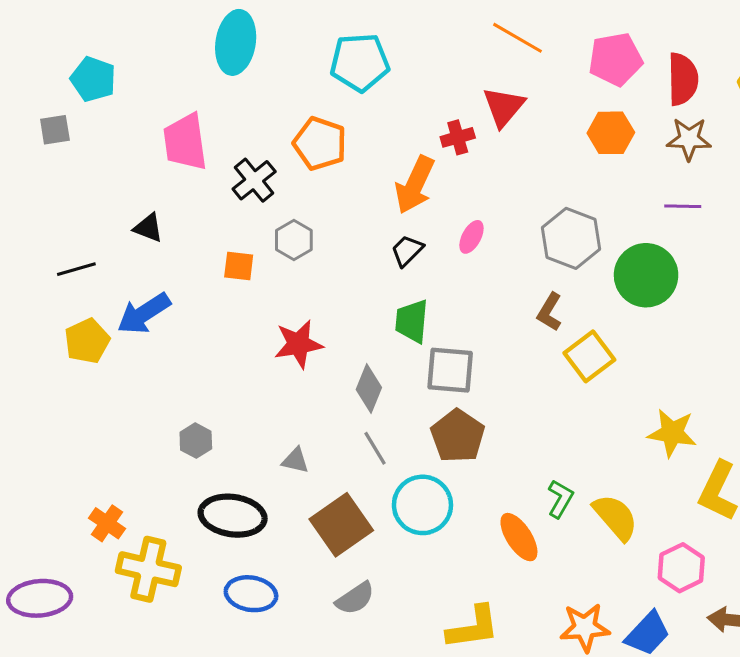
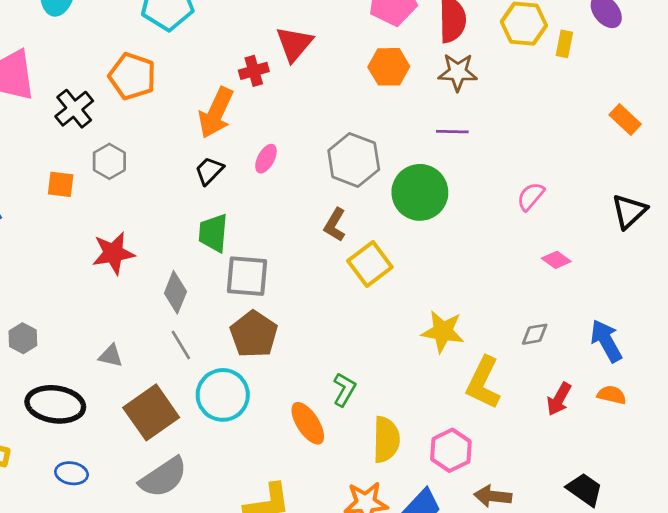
yellow semicircle: (615, 517) -> (386, 439), moved, turned 42
blue ellipse: (251, 594) -> (72, 473), size x0.7
gray semicircle: (355, 598) -> (163, 477), size x1.4

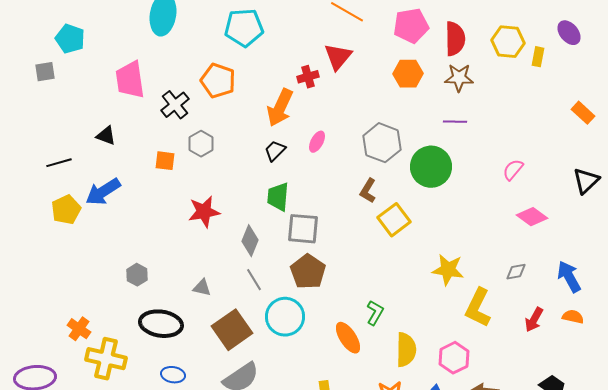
pink diamond: (556, 260) -> (532, 217), size x1.4

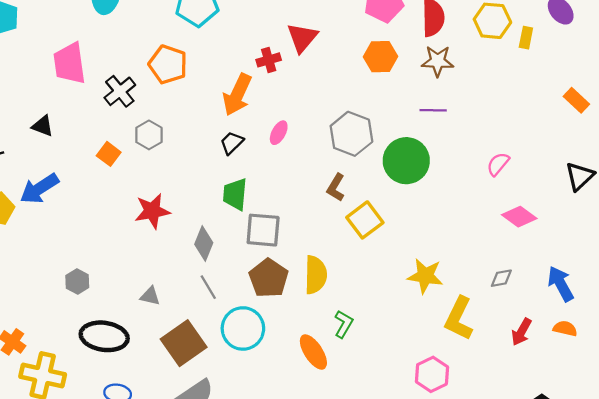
orange square: (165, 161) -> (109, 154), turned 30
yellow semicircle: (406, 350) -> (316, 275), moved

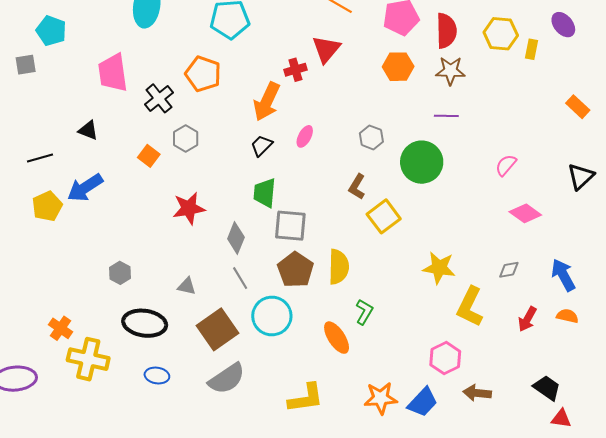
gray hexagon: (351, 134) -> (371, 137), size x0.6

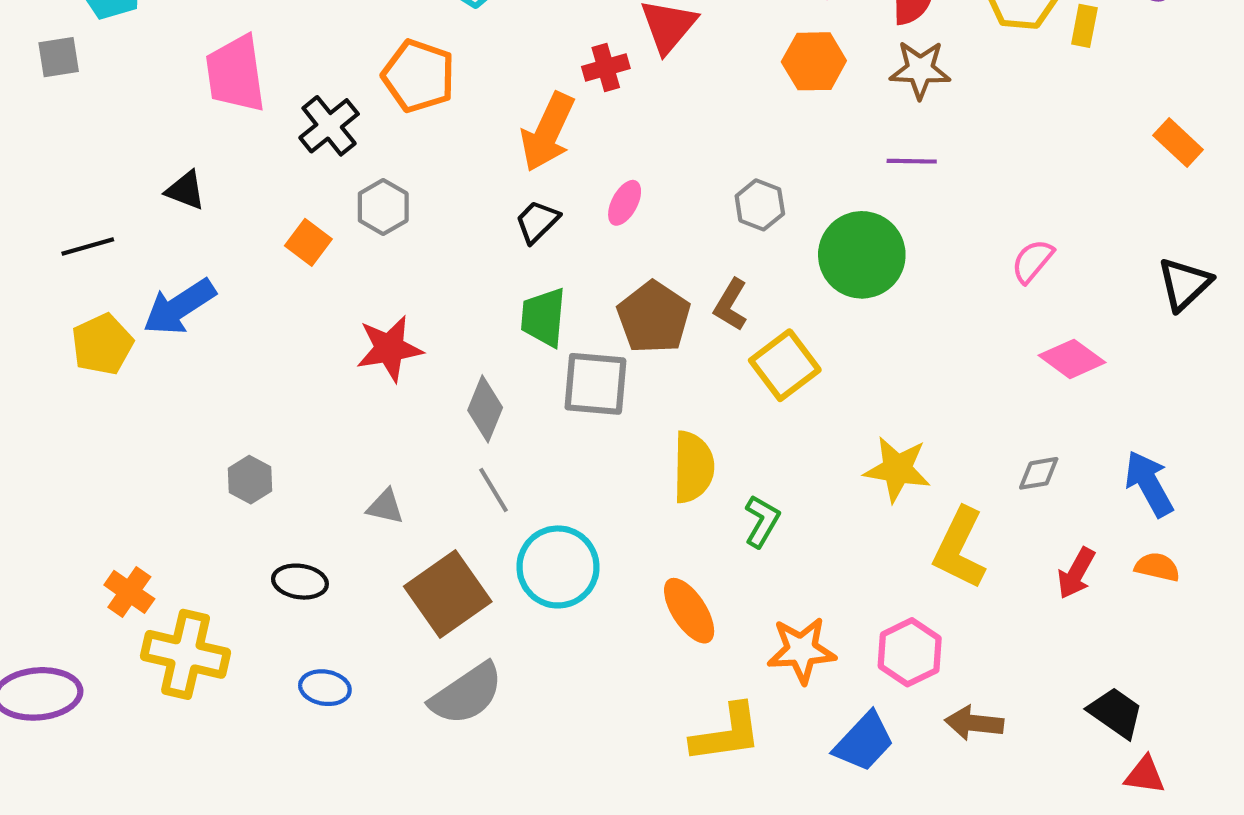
brown pentagon: (295, 270) -> (654, 317), moved
green L-shape: (364, 312) -> (762, 521), moved
black ellipse: (145, 323) -> (300, 582), size x0.6
yellow L-shape: (306, 398) -> (727, 733), moved
orange star: (381, 398) -> (801, 650), moved

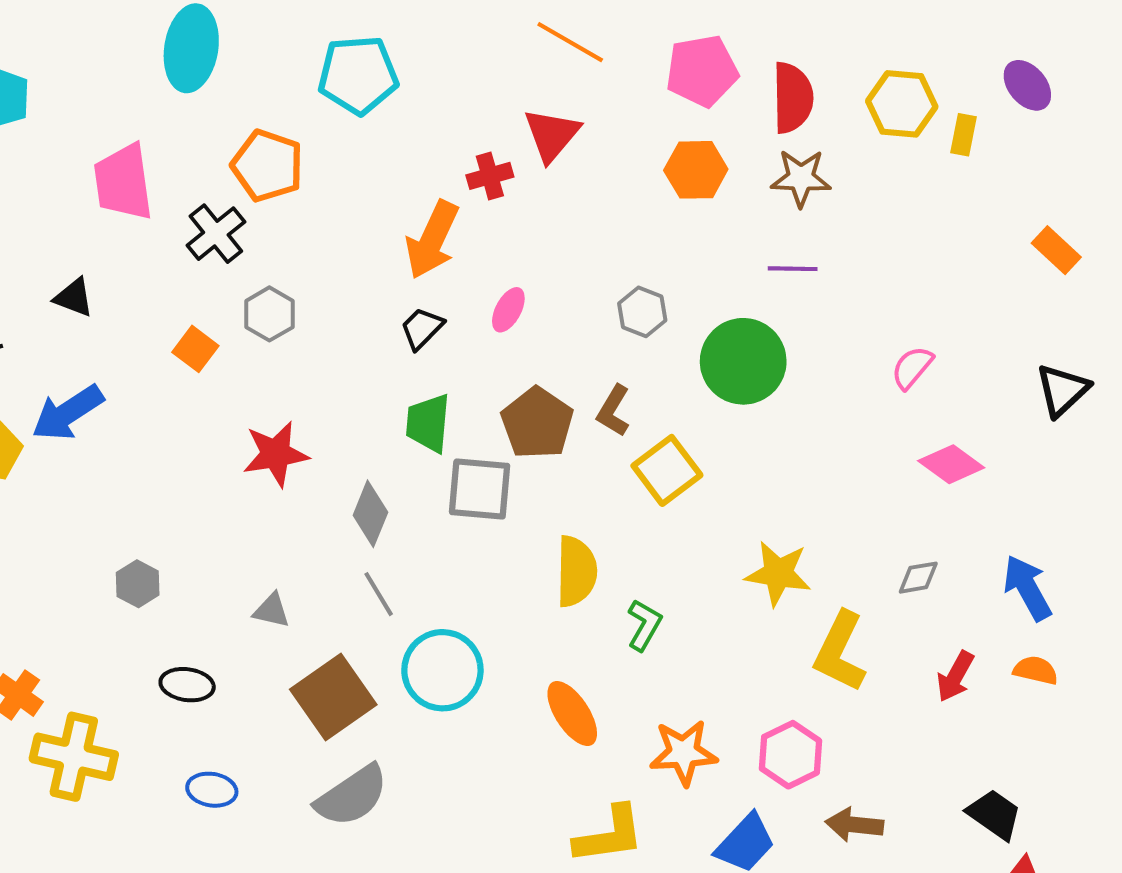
orange pentagon: (419, 76) -> (267, 166), moved

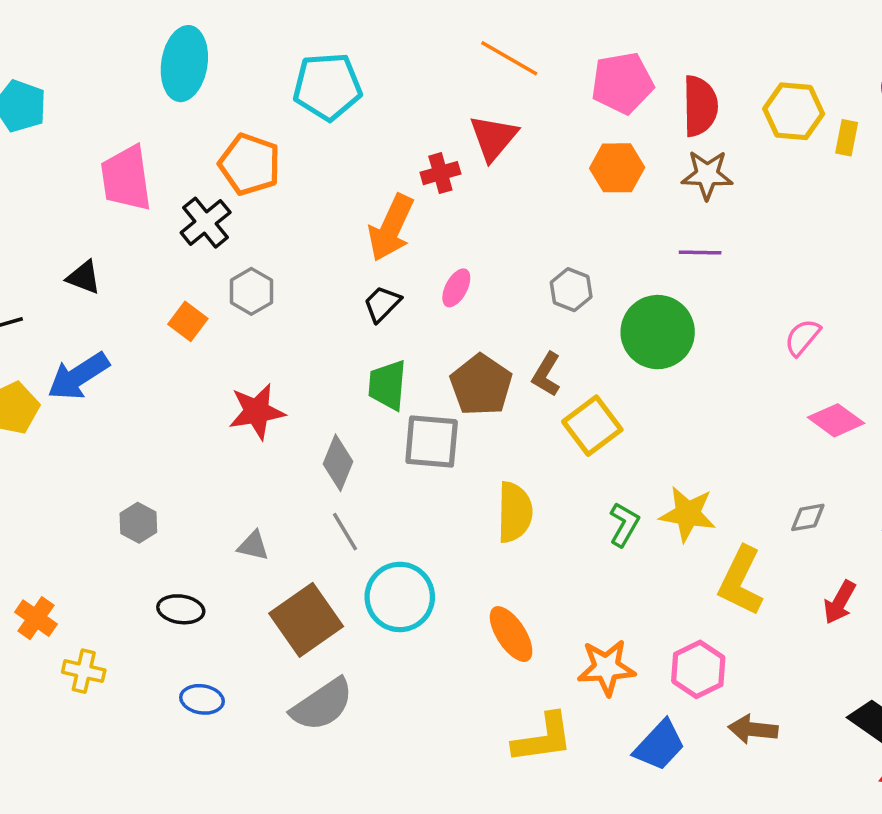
green L-shape: (644, 625) -> (624, 525), moved
yellow cross: (74, 757) -> (84, 671), size x0.6

